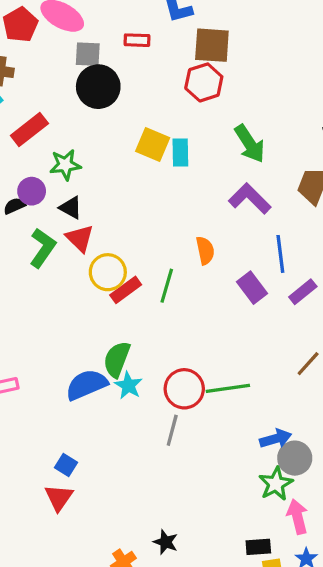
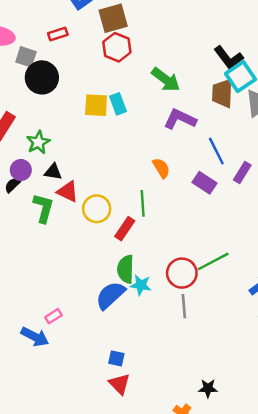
gray square: (88, 54) -> (26, 57), turned 35
red rectangle: (126, 290) -> (125, 229), moved

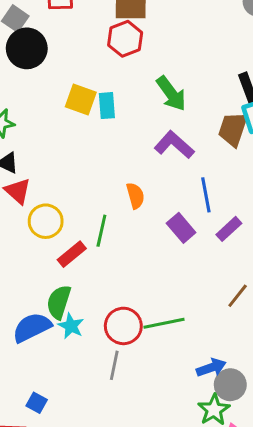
blue square: (116, 358) -> (37, 403), moved

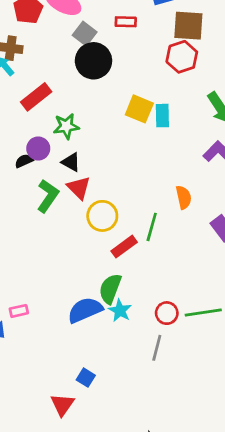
red circle: (123, 326) -> (167, 313), size x0.7

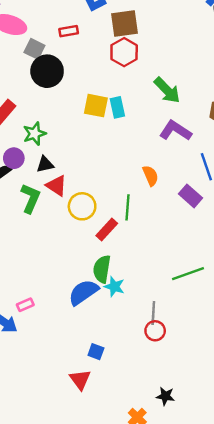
black triangle: (71, 162) -> (45, 164), turned -30
red circle: (167, 313) -> (155, 331), moved

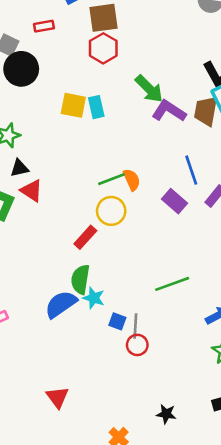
purple L-shape: (175, 131) -> (169, 111), moved
yellow circle: (82, 206) -> (111, 211), moved
green line: (128, 207) -> (111, 179), moved, turned 65
blue square: (96, 352) -> (117, 321), moved
black star: (165, 396) -> (166, 414), moved

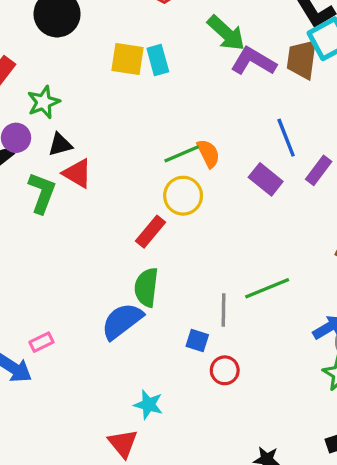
cyan star: (94, 298) -> (148, 405), moved
gray line: (135, 326) -> (224, 310), moved

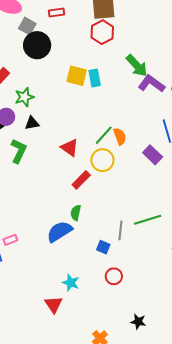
green line: (182, 154) -> (104, 135), turned -30
red triangle: (77, 173) -> (70, 148), moved
green semicircle: (146, 287) -> (76, 213), size x0.7
red circle: (225, 370) -> (114, 276), moved

